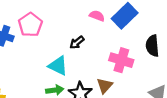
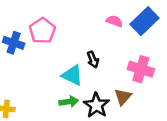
black arrow: (77, 42) -> (93, 60), moved, turned -72

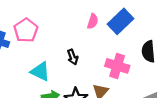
pink semicircle: (114, 21) -> (93, 21), turned 88
cyan triangle: (72, 75) -> (40, 71), moved

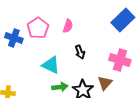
pink semicircle: (93, 21) -> (68, 26), moved

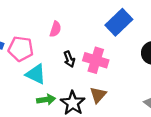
pink pentagon: (38, 28) -> (21, 49), moved, turned -30
pink cross: (120, 60) -> (96, 60), moved

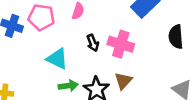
pink pentagon: (21, 49) -> (41, 17), moved

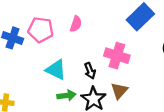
black arrow: (93, 43) -> (90, 71), moved

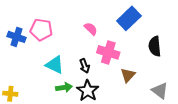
pink semicircle: (76, 24) -> (91, 29), moved, turned -64
brown triangle: (119, 91) -> (128, 75), moved

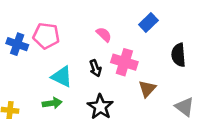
blue rectangle: (129, 18) -> (148, 22), size x0.7
black arrow: (85, 66) -> (95, 68), moved
green arrow: (64, 88) -> (52, 103), moved

